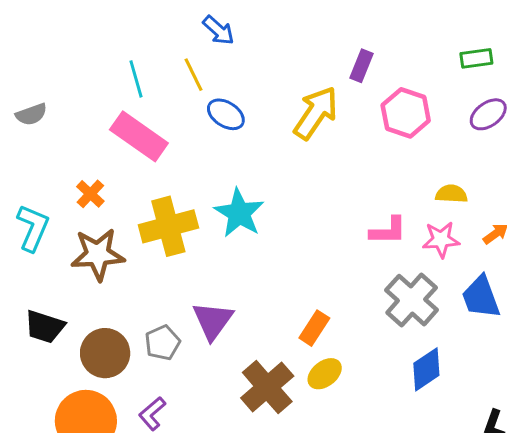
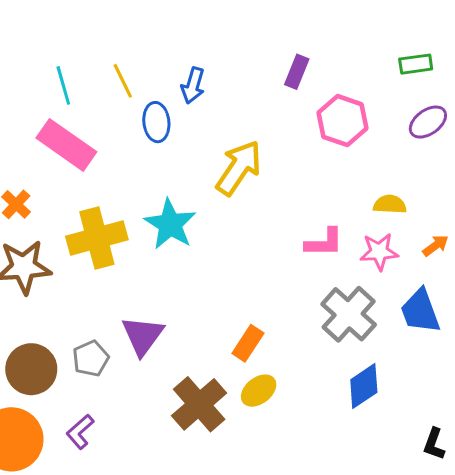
blue arrow: (219, 30) -> (193, 85), moved, turned 64
yellow arrow: (316, 113) -> (239, 168), moved
blue ellipse: (226, 114) -> (156, 122), turned 51

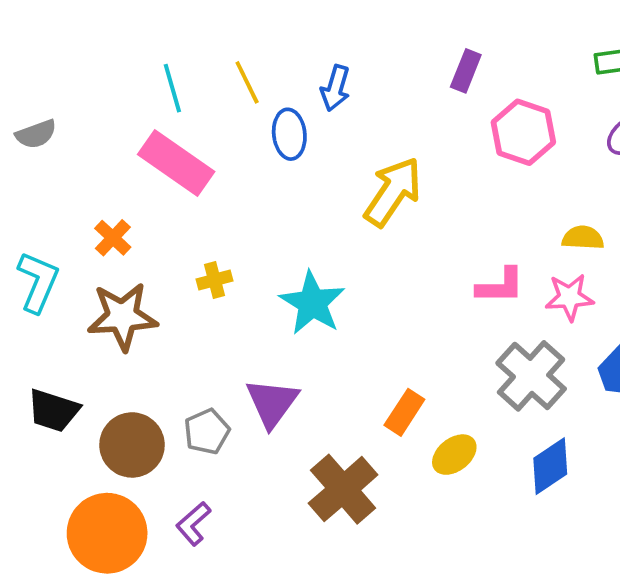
cyan star: (170, 224) -> (312, 303), moved
yellow cross: (97, 238) -> (214, 280), size x0.5
yellow ellipse: (259, 391) -> (454, 455), moved

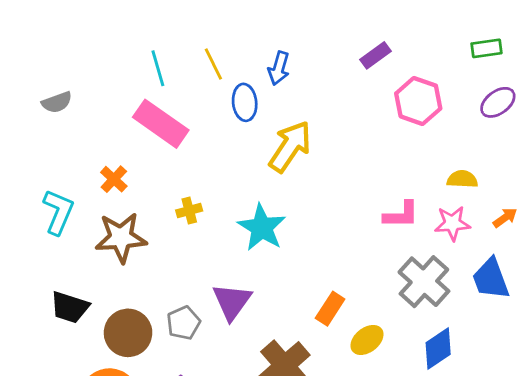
purple rectangle: (466, 71) -> (376, 55), turned 32
yellow arrow: (393, 192) -> (290, 146), moved

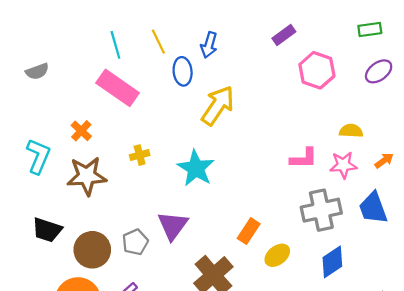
gray cross: (424, 282) -> (321, 210), turned 36

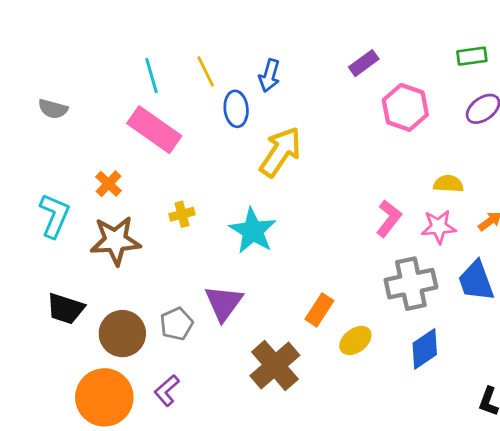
gray semicircle: (37, 71) -> (53, 109), turned 35
pink L-shape: (304, 158) -> (389, 218), turned -52

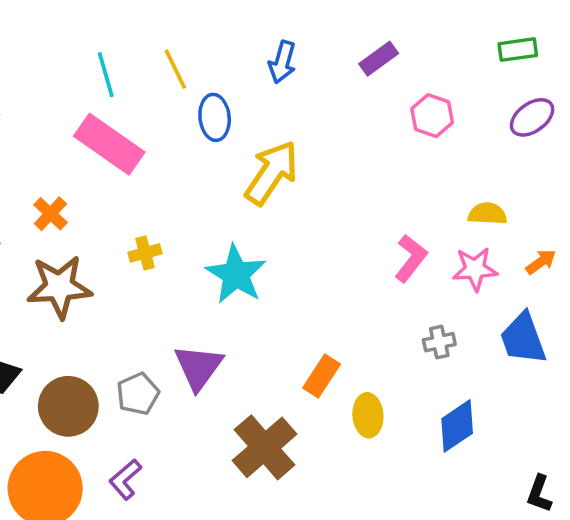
blue arrow: (269, 76) -> (282, 62), moved
pink hexagon: (405, 107) -> (432, 116), size x0.7
gray cross: (411, 284) -> (439, 342), size x0.5
yellow ellipse: (355, 341) -> (368, 415), turned -56

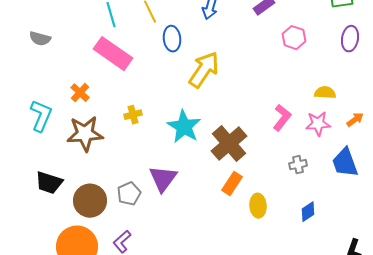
purple ellipse: (532, 117) -> (350, 39), turned -45
blue diamond: (457, 426) -> (308, 212), size x0.7
brown cross: (264, 447) -> (229, 144), moved

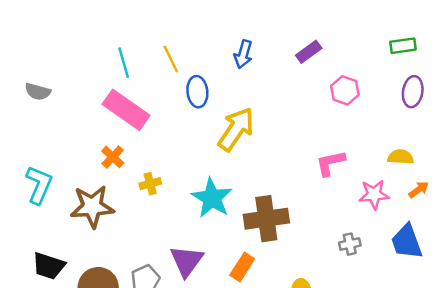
orange cross: (80, 93) -> (113, 157), moved
yellow semicircle: (325, 93) -> (401, 157), moved
pink L-shape: (282, 118) -> (330, 163), moved, turned -140
brown cross: (229, 144) -> (266, 219), turned 33
orange rectangle: (232, 184) -> (242, 267), moved

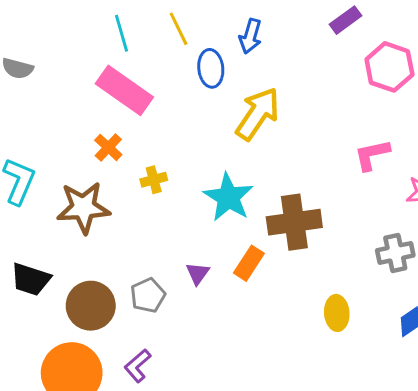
blue arrow: (243, 54) -> (250, 36), moved
pink hexagon: (345, 90) -> (389, 67), size x1.4
gray cross: (350, 244) -> (395, 253), size x1.4
purple triangle: (186, 261) -> (198, 273), size x0.6
orange rectangle: (242, 267) -> (249, 263), moved

